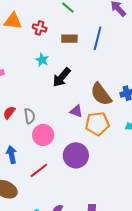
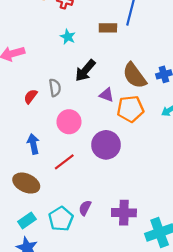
brown rectangle: (69, 39) -> (108, 28), moved
black arrow: (62, 77) -> (85, 70), moved
gray semicircle: (30, 116) -> (55, 88), moved

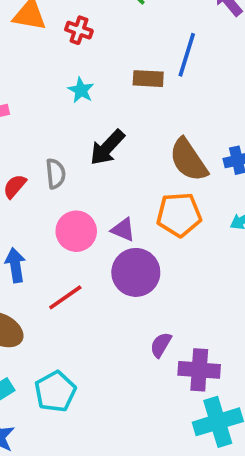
purple triangle: (107, 95) -> (123, 230), moved
purple semicircle: (85, 208) -> (161, 345), moved
purple cross: (124, 213) -> (199, 370), moved

